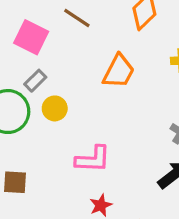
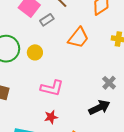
gray rectangle: (35, 81) -> (47, 20), moved

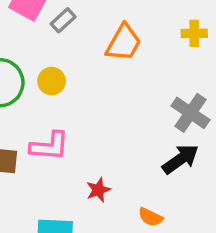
gray cross: (109, 83) -> (190, 113), size x1.5
pink L-shape: (52, 88) -> (49, 146), moved

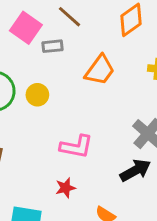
gray rectangle: (63, 20) -> (53, 46), turned 30
pink L-shape: (49, 146) -> (76, 147), moved

